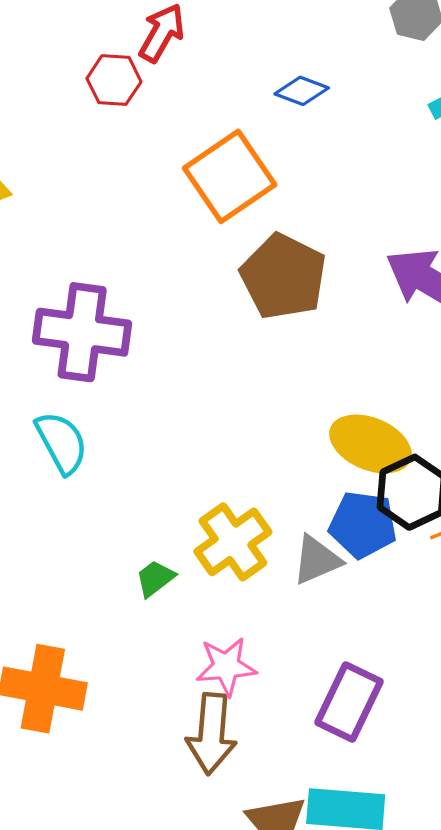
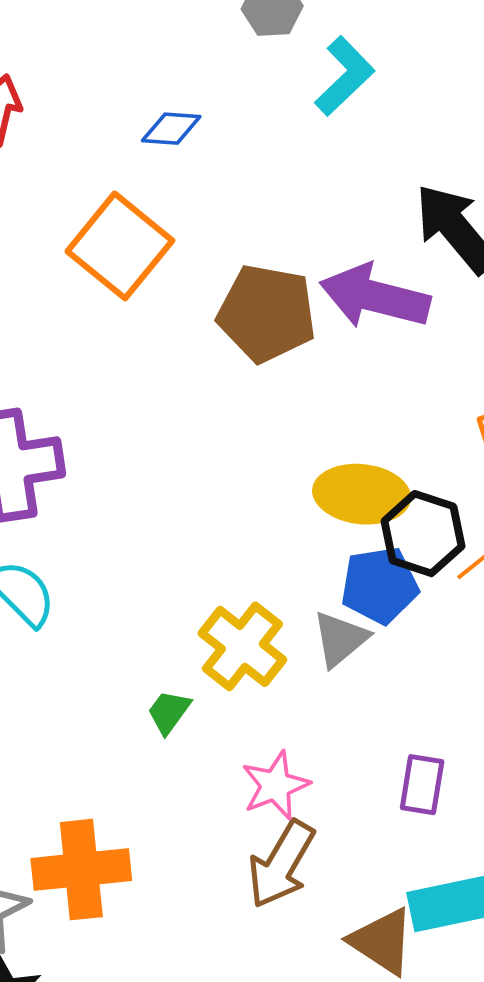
brown pentagon: (283, 277) -> (267, 313), moved
purple rectangle: (349, 702) -> (422, 785), size x0.7
brown arrow: (211, 734) -> (281, 864), turned 42

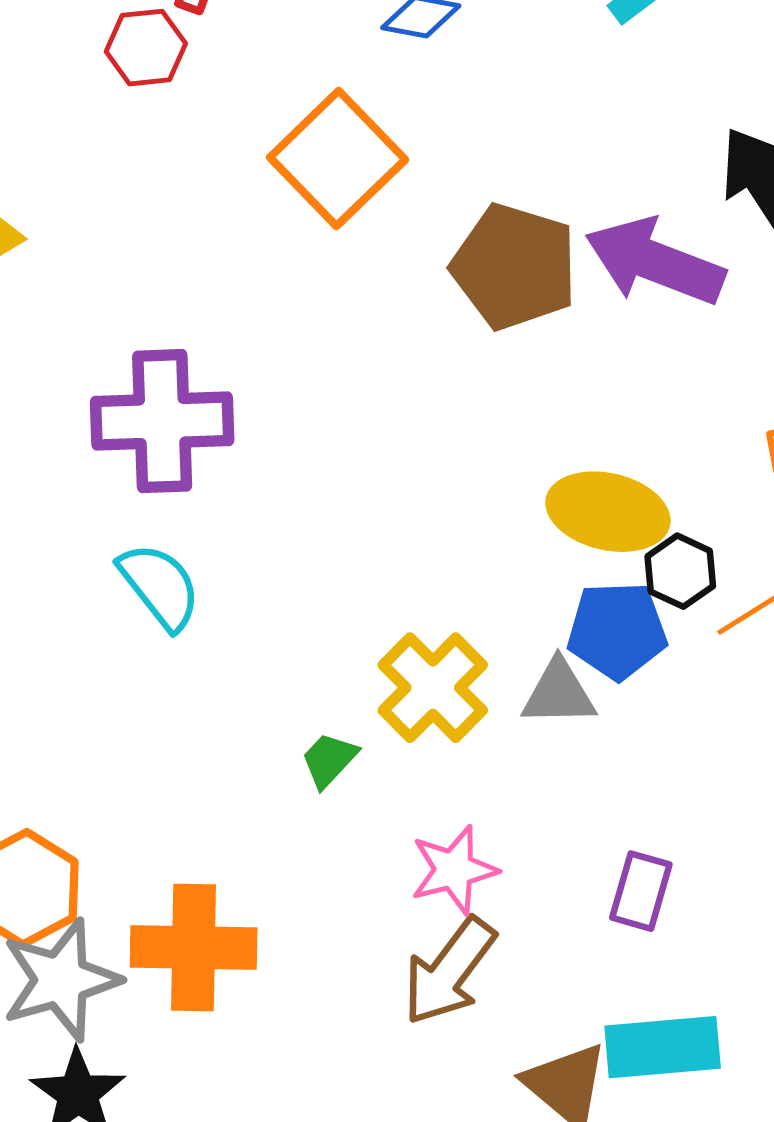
black hexagon: (423, 534) -> (680, 571), size x0.7
gray triangle: (340, 639) -> (559, 693), turned 32

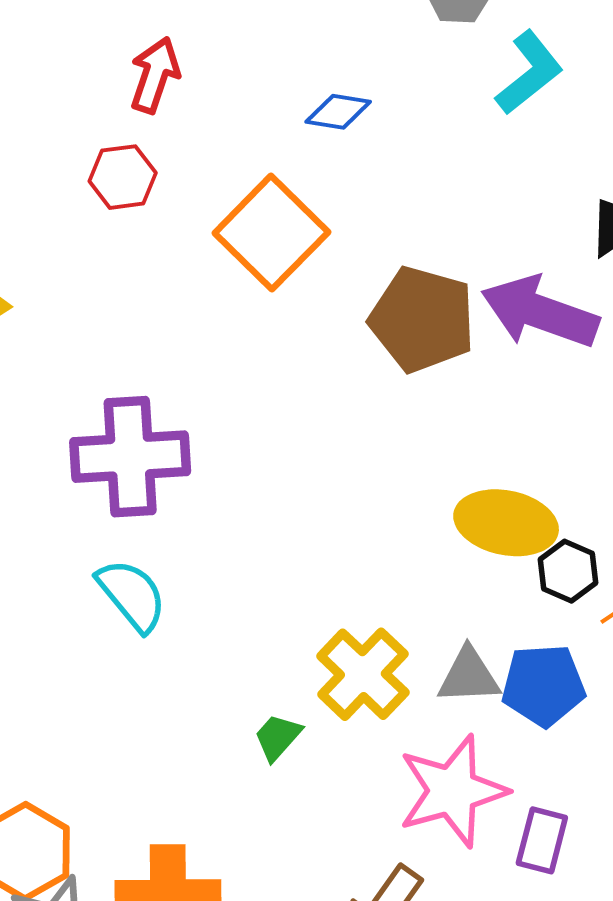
red hexagon: (146, 48) -> (123, 177), moved
blue pentagon: (617, 631) -> (543, 685), moved
pink star: (454, 870) -> (452, 791), moved, size x1.5

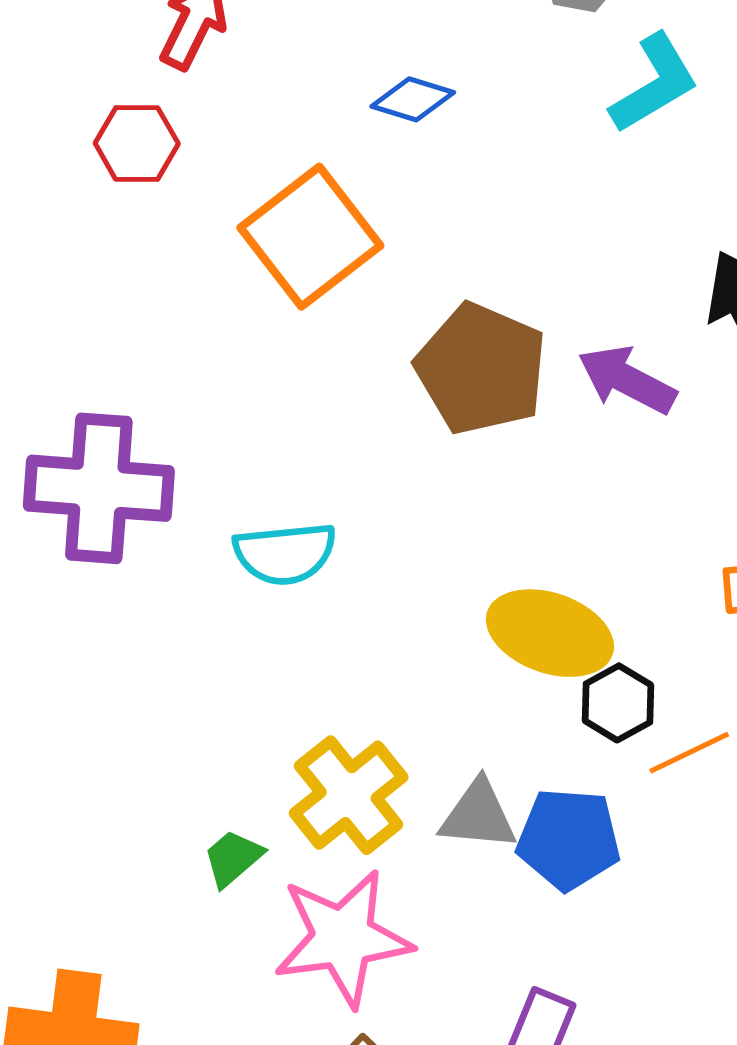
purple arrow: (540, 312) -> (627, 380), size x0.7
cyan semicircle: (132, 595) -> (285, 553), moved, turned 116
pink star: (452, 791) -> (343, 938), moved

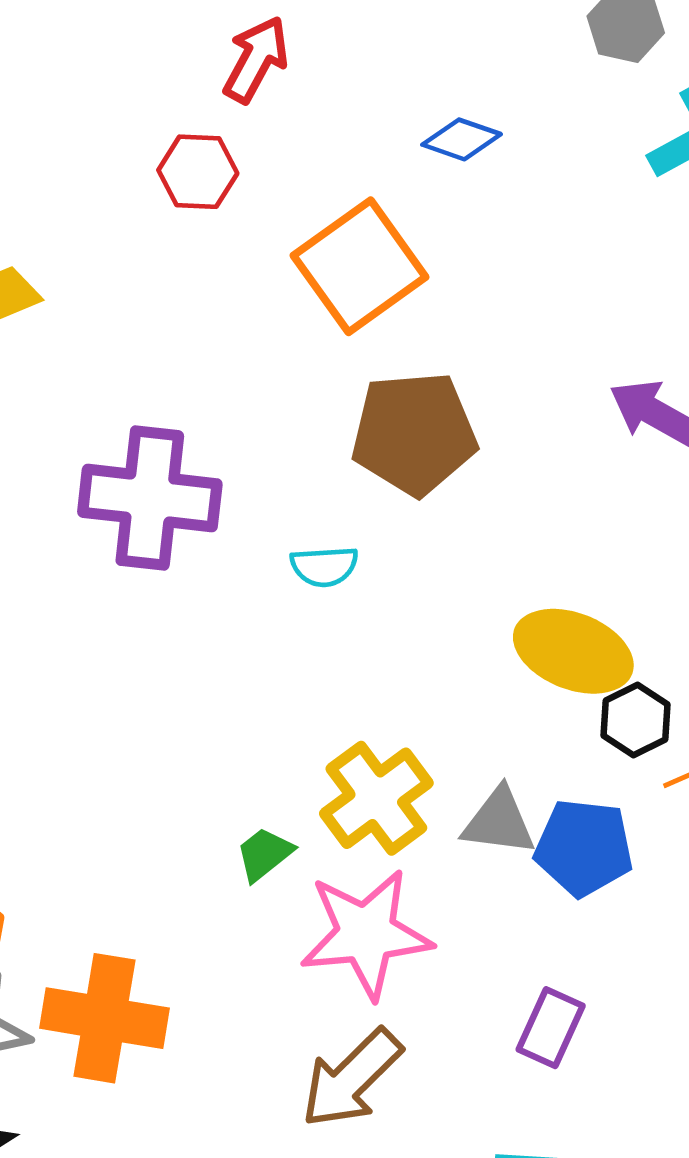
brown pentagon: (481, 369) -> (414, 433), moved, turned -30
cyan semicircle: (285, 553) -> (324, 566), size x0.7

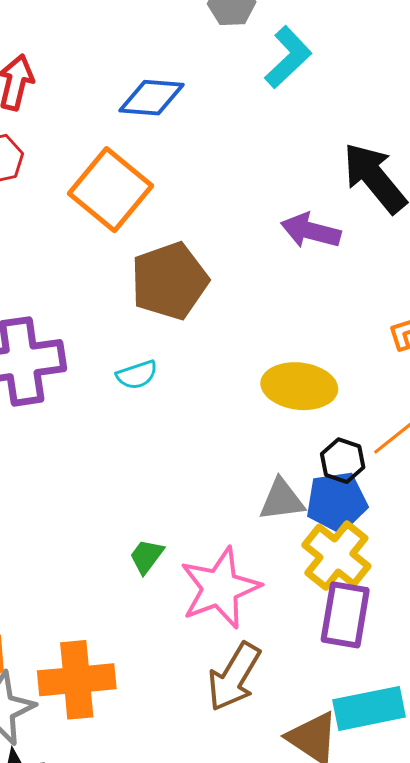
blue diamond: (462, 139) -> (152, 98), size x1.4
black hexagon: (636, 720) -> (343, 461), moved
yellow cross: (376, 798) -> (336, 556), moved
purple rectangle: (551, 1028) -> (345, 615), size x1.4

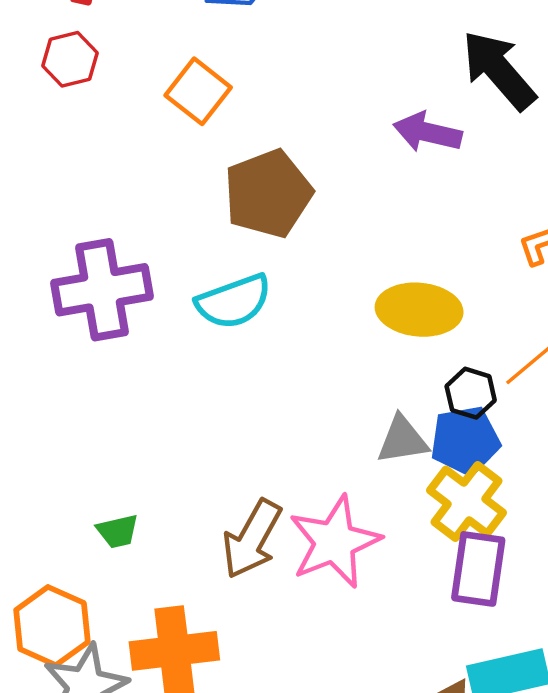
orange square: (111, 190) -> (198, 91), size x0.7
cyan semicircle: (137, 375) -> (234, 301), size x1.6
green trapezoid: (146, 556) -> (118, 531), moved, turned -138
brown arrow: (234, 677) -> (252, 539), moved

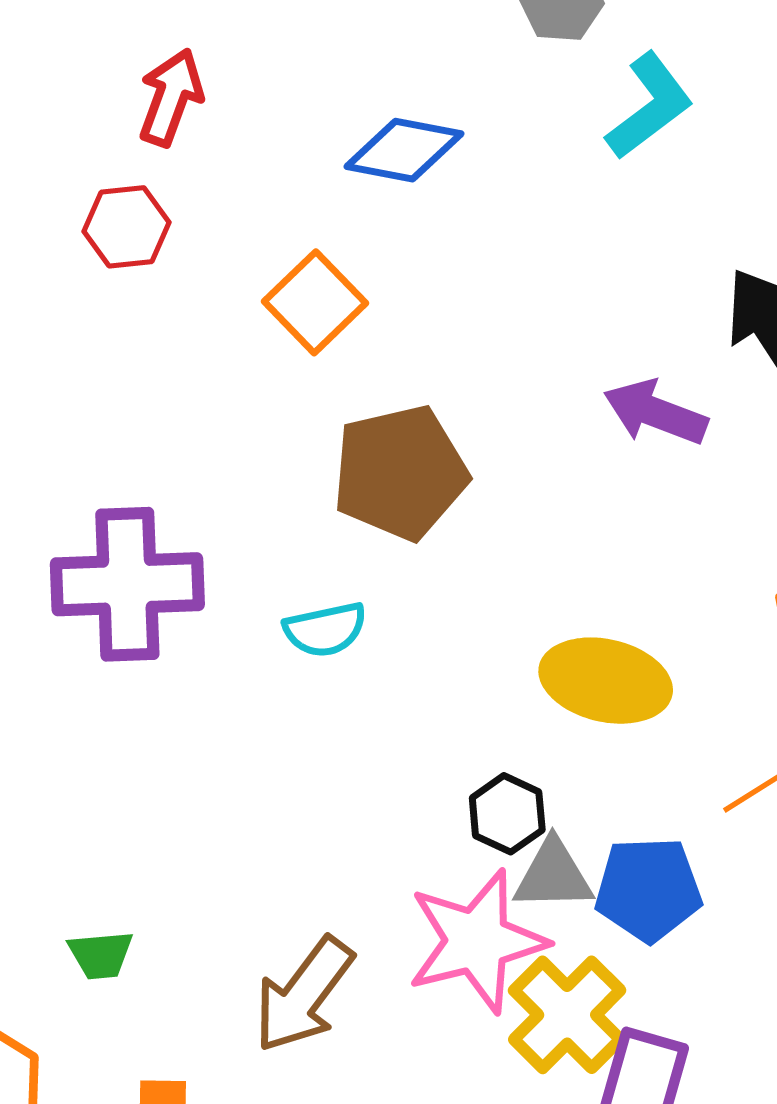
cyan semicircle: (234, 301) -> (325, 630), size x0.7
black hexagon: (471, 393) -> (507, 814), moved
yellow cross: (466, 502) -> (567, 1015), moved
pink star: (335, 542) -> (477, 941), moved

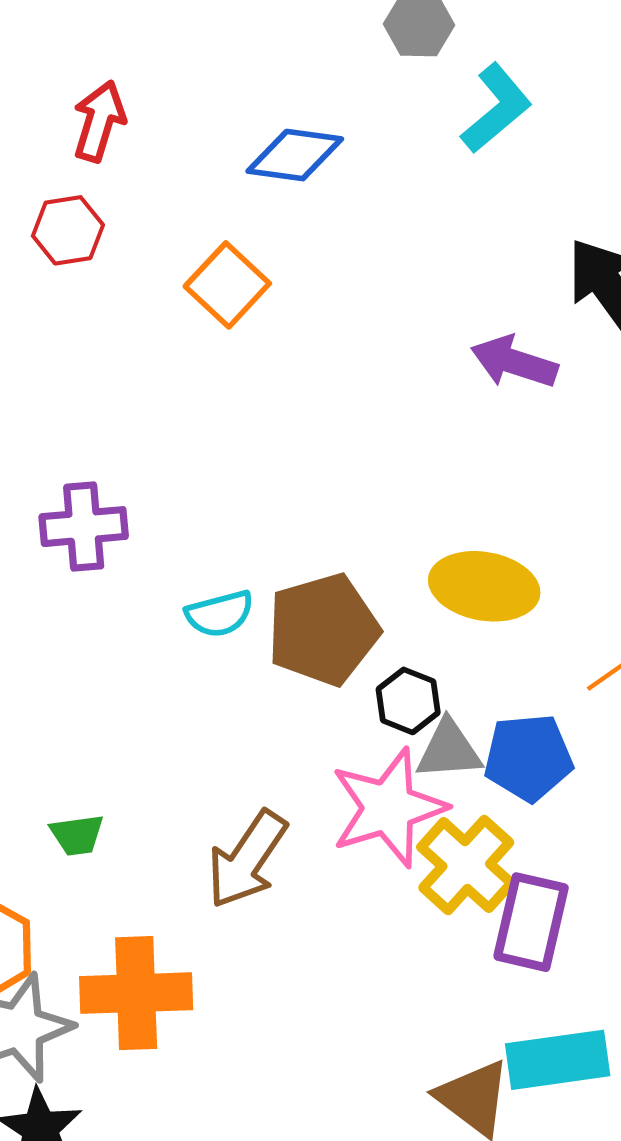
brown pentagon: (400, 473) -> (323, 630), moved
purple cross: (127, 584) -> (84, 527), size x0.7
cyan semicircle: (325, 630) -> (220, 614), moved

